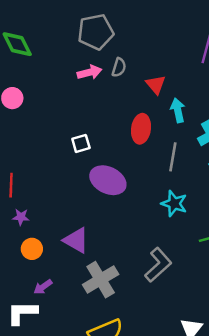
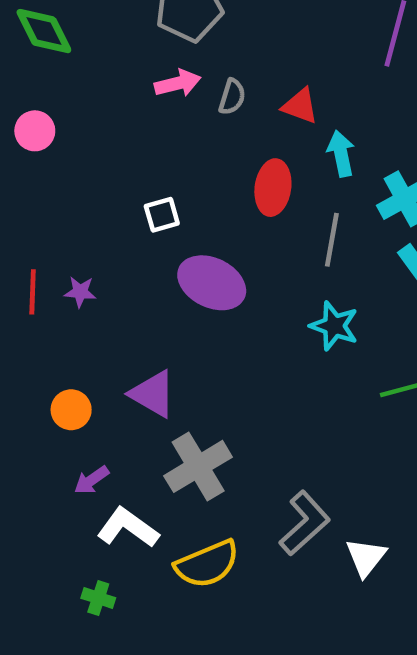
gray semicircle: (119, 67) -> (232, 97), moved
red triangle: (156, 85) -> (300, 106), turned -30
purple star: (21, 217) -> (80, 292), moved
gray L-shape: (158, 265) -> (305, 523), moved
white L-shape: (22, 313) -> (128, 528), moved, turned 36

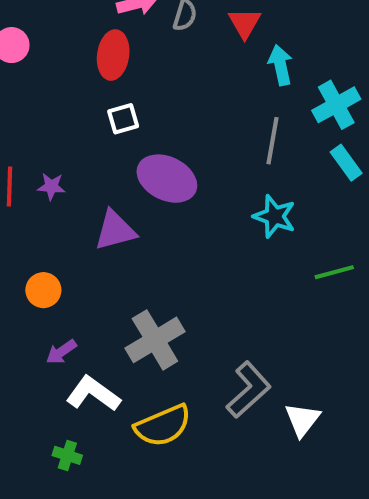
red triangle: (300, 106) -> (245, 23), turned 40
red ellipse: (273, 188) -> (113, 55), moved
purple triangle: (153, 394) -> (115, 230), moved, turned -45

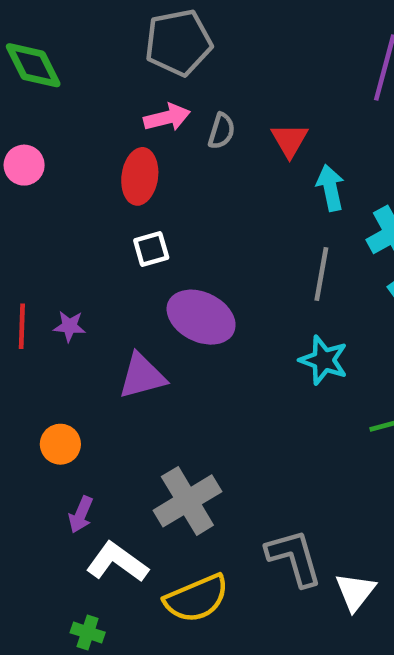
purple arrow: (61, 352) -> (81, 515), turned -32
gray L-shape: (249, 390) -> (294, 558), turned -64

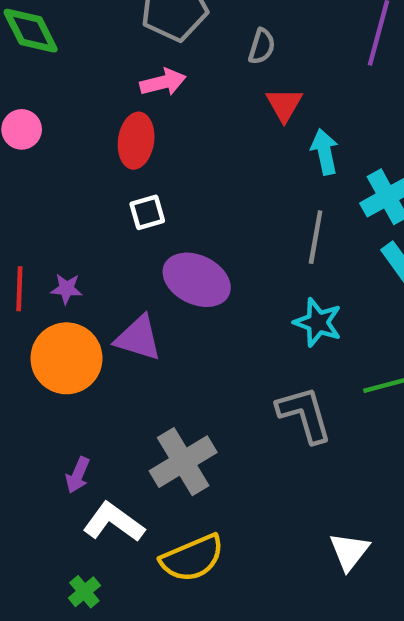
gray semicircle: (221, 131) -> (262, 46), moved
purple triangle: (142, 376) -> (138, 338), turned 32
orange circle: (60, 444) -> (66, 358), moved, size x1.8
gray L-shape: (294, 558) -> (304, 414), moved
green cross: (88, 632) -> (84, 592), turned 32

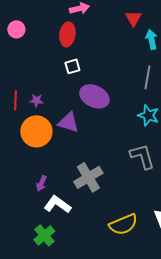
yellow semicircle: (192, 558) -> (123, 224), moved
green cross: (84, 592) -> (44, 235), size x1.5

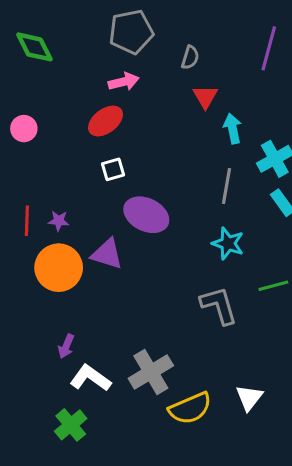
pink circle: (16, 29) -> (24, 129), moved
red ellipse: (67, 34) -> (105, 121), turned 45
gray cross: (88, 177) -> (151, 372), moved

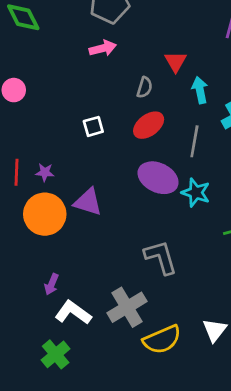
gray semicircle: (190, 57) -> (145, 87), moved
red ellipse: (105, 121) -> (149, 125), moved
purple ellipse: (146, 215) -> (158, 178), moved
gray L-shape: (219, 305) -> (161, 257), moved

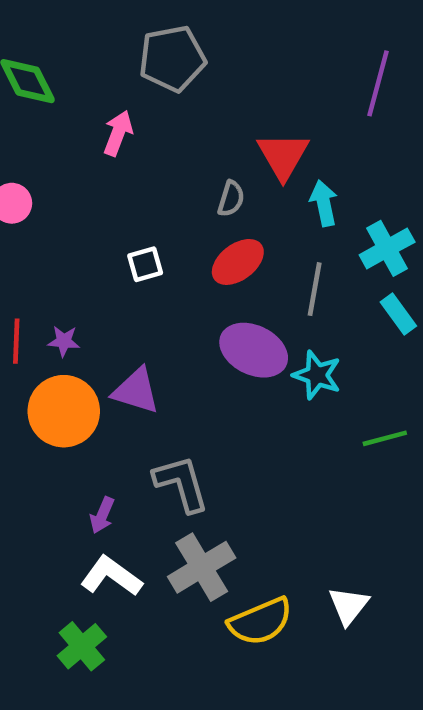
pink arrow: (103, 48) -> (118, 133), moved, turned -55
red triangle: (176, 62) -> (283, 156), size x1.4
gray L-shape: (161, 257) -> (181, 484), moved
purple arrow: (52, 284) -> (102, 515), moved

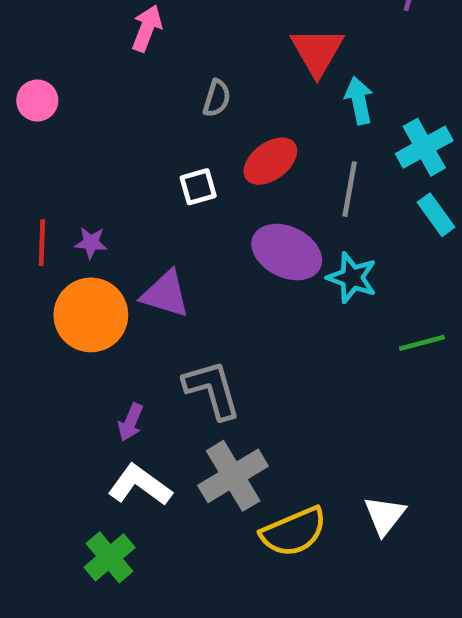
gray semicircle: (231, 199) -> (217, 98), moved
white square: (145, 264) -> (198, 187), moved

